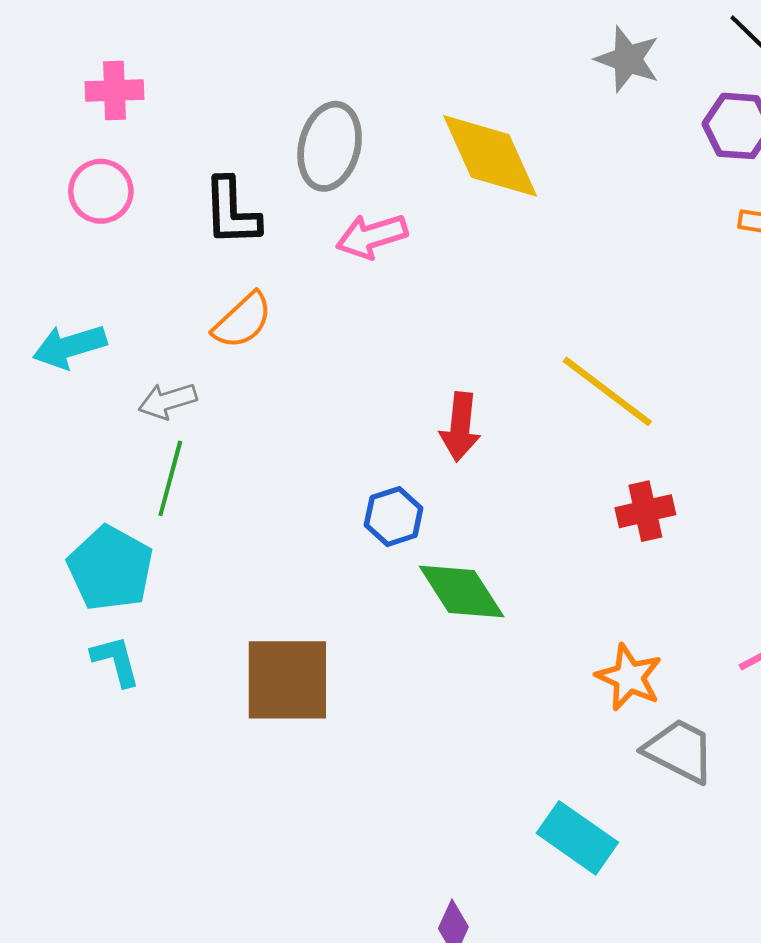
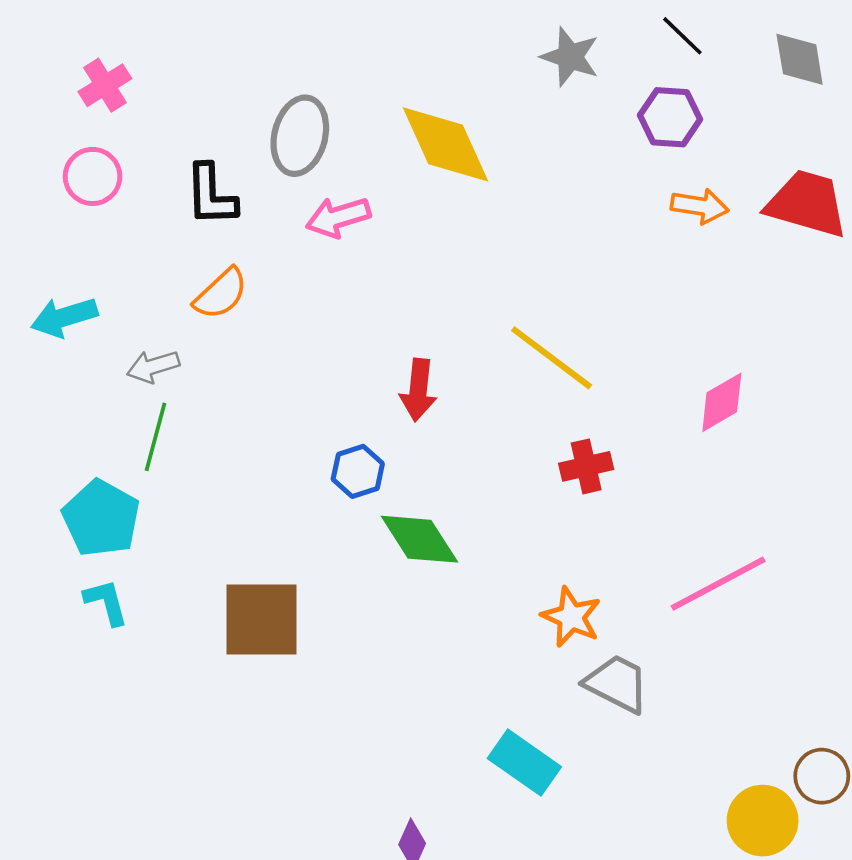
pink cross: (114, 91) -> (105, 85), turned -30

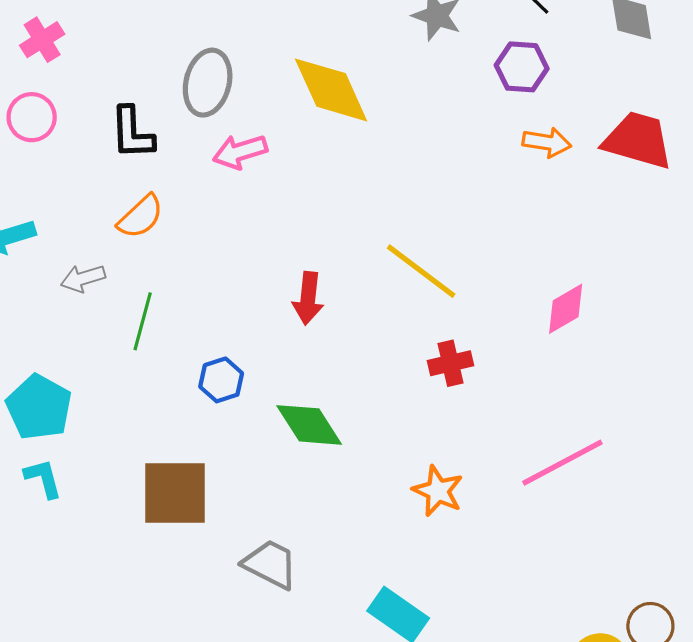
green line: (155, 437) -> (143, 321), moved
blue hexagon: (358, 471) -> (221, 380), moved
gray trapezoid: (617, 684) -> (270, 564), moved

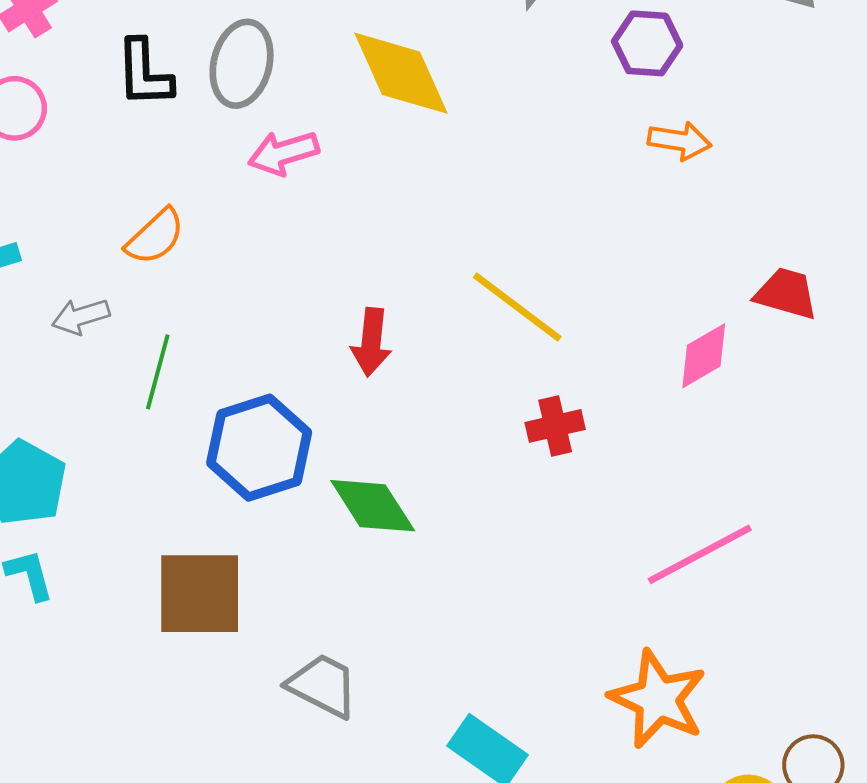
black L-shape: (132, 133) -> (144, 73), moved
red trapezoid: (638, 140) -> (786, 294), moved, size x0.7
blue hexagon: (221, 380) -> (259, 448), size x1.8
orange star: (438, 491) -> (658, 699), moved, size x1.5

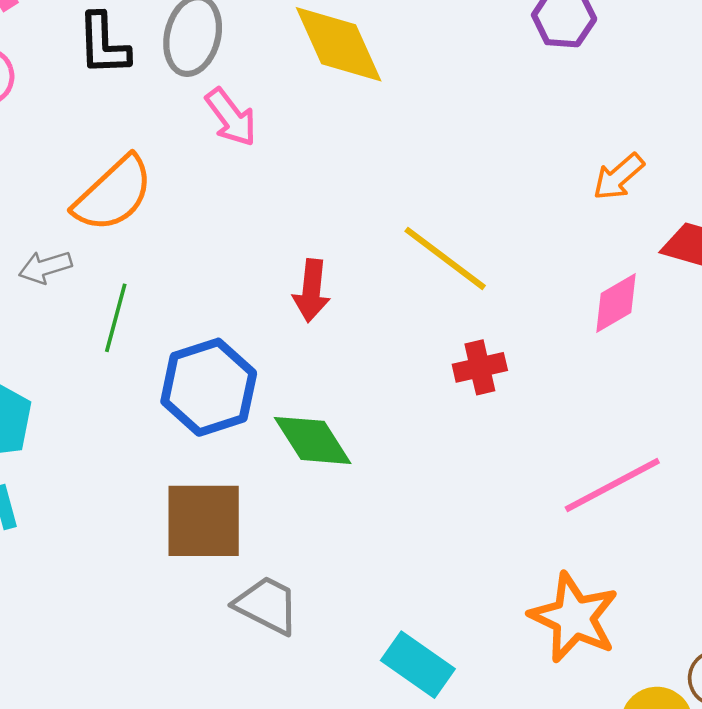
orange arrow: (679, 141) -> (618, 177), moved, turned 130
pink arrow: (283, 153) -> (231, 117), turned -110
orange semicircle: (155, 237) -> (113, 194), size x1.5
brown square: (200, 594) -> (204, 521), moved

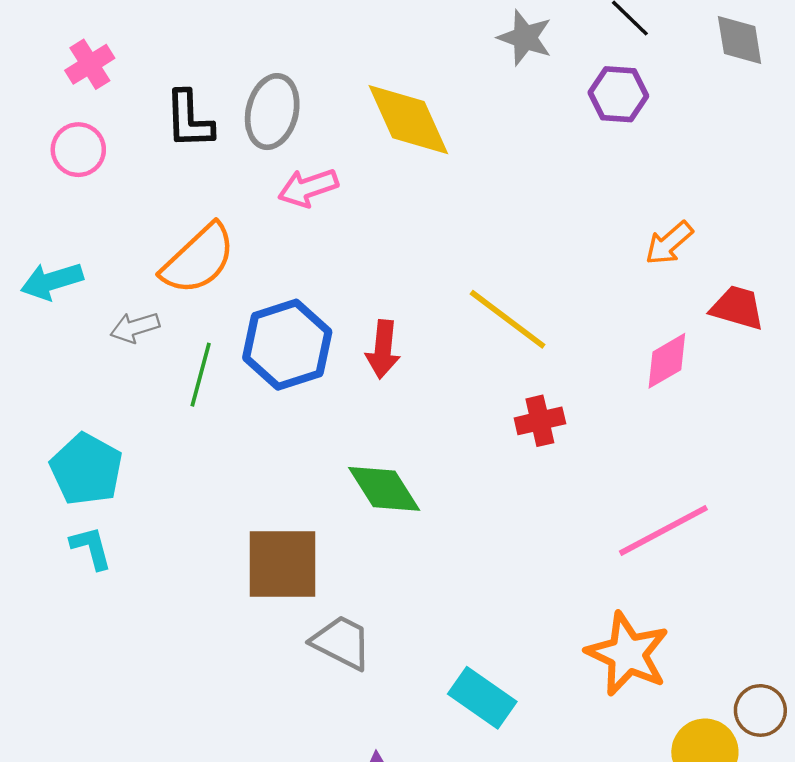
pink arrow: (231, 117) -> (308, 188), turned 108
blue hexagon: (209, 387) -> (287, 345), moved

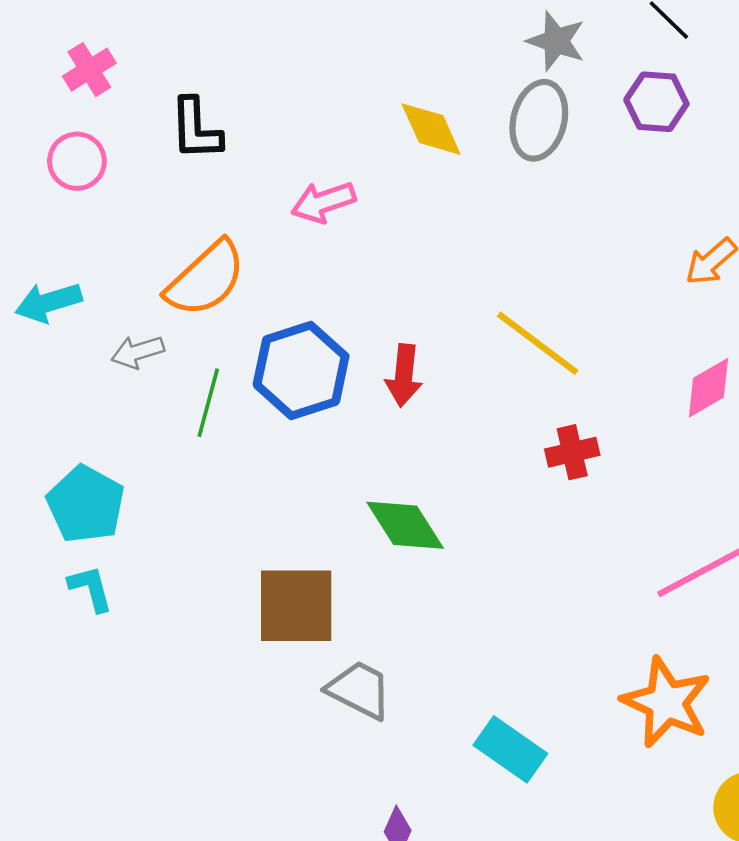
gray ellipse: (272, 112) -> (539, 120), moved
yellow diamond: (408, 120) -> (431, 129), size x0.7

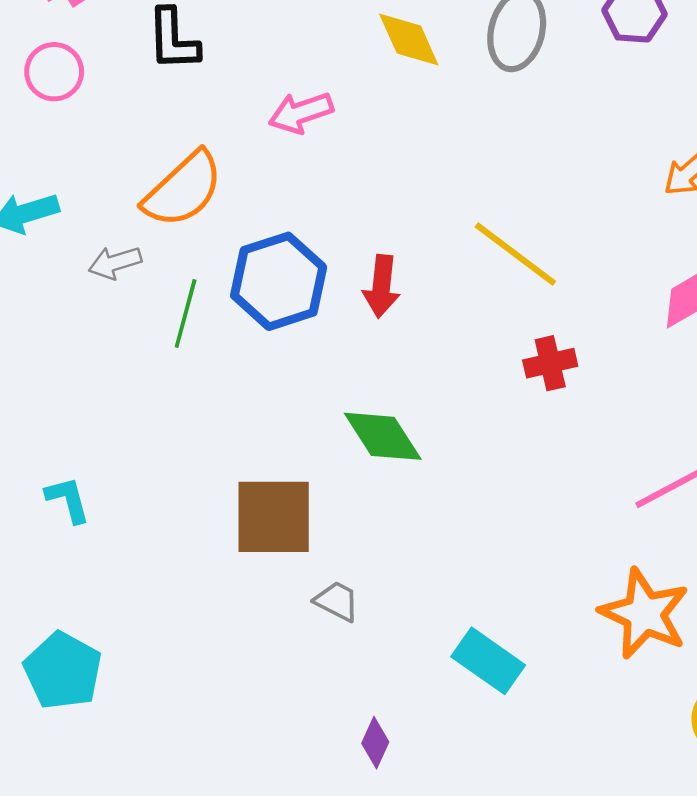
cyan pentagon: (86, 504) -> (63, 671), moved
gray trapezoid: (359, 690) -> (337, 601), size x0.7

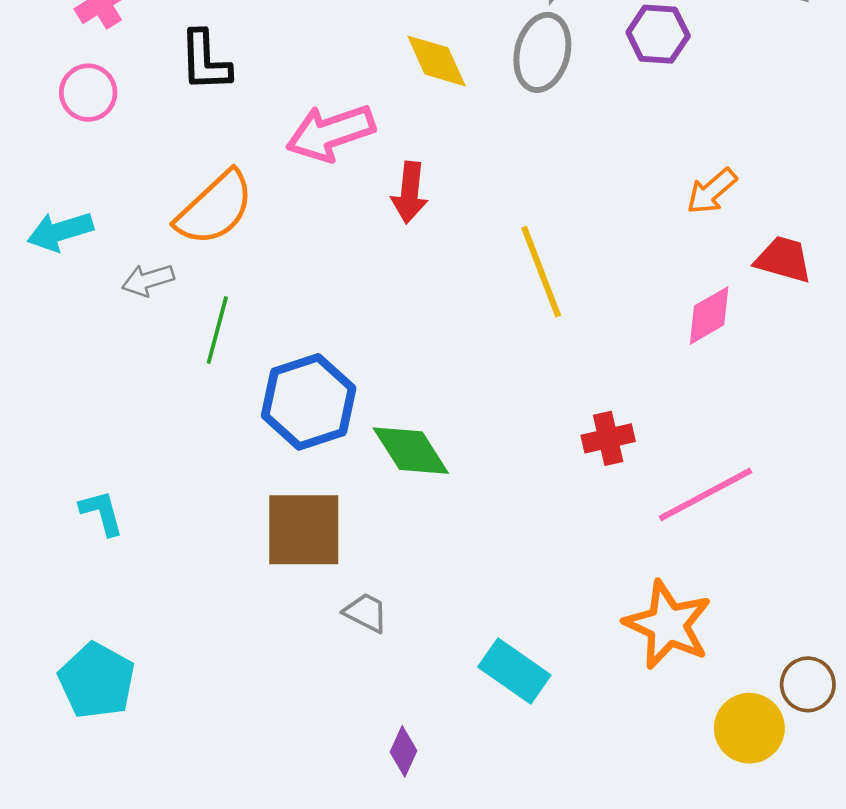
pink arrow: (301, 113) -> (330, 133), size x1.4
yellow line: (515, 254) -> (541, 272), turned 32
blue hexagon: (279, 281) -> (309, 402), moved
red arrow: (382, 286) -> (410, 192), moved
red cross: (550, 363) -> (608, 438), moved

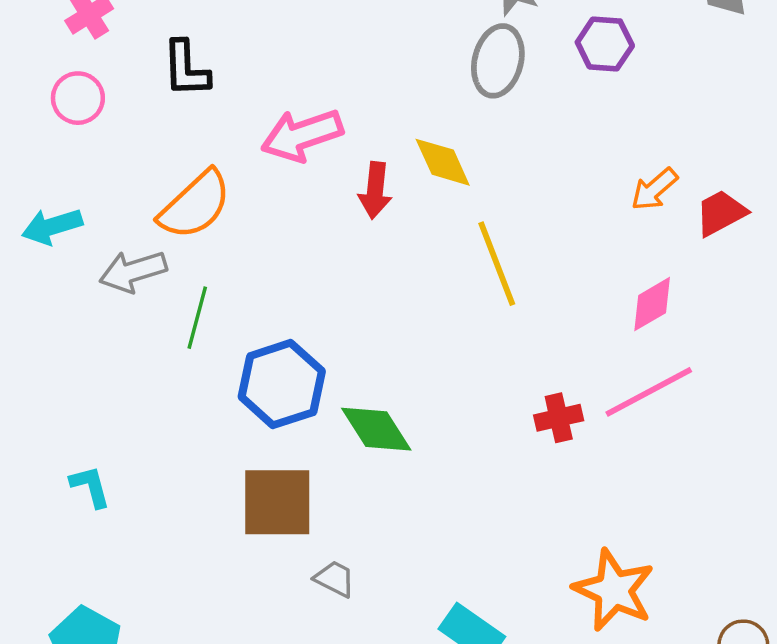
yellow diamond: (436, 61) -> (443, 162), moved
red trapezoid: (783, 259) -> (721, 213), moved, turned -44
gray arrow: (148, 280) -> (133, 271), size x1.4
pink line: (706, 494) -> (649, 392), moved

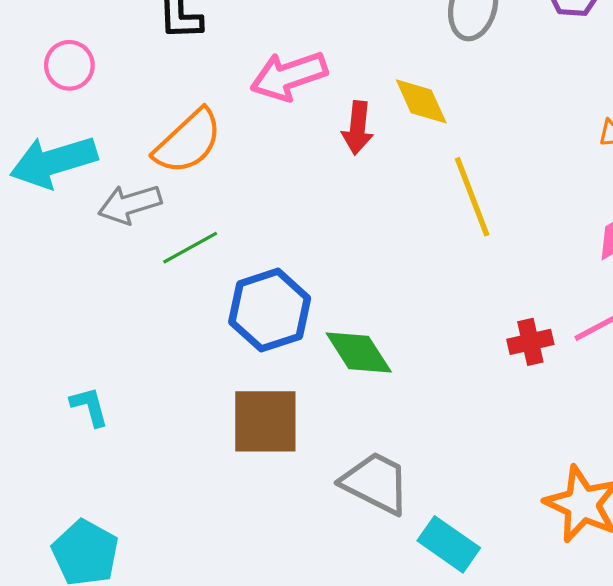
pink circle: (78, 98) -> (69, 65), moved
cyan arrow: (52, 226) -> (53, 162), size x1.5
green line: (197, 318) -> (190, 248), turned 46
gray trapezoid: (335, 579) -> (376, 483), moved, size x1.8

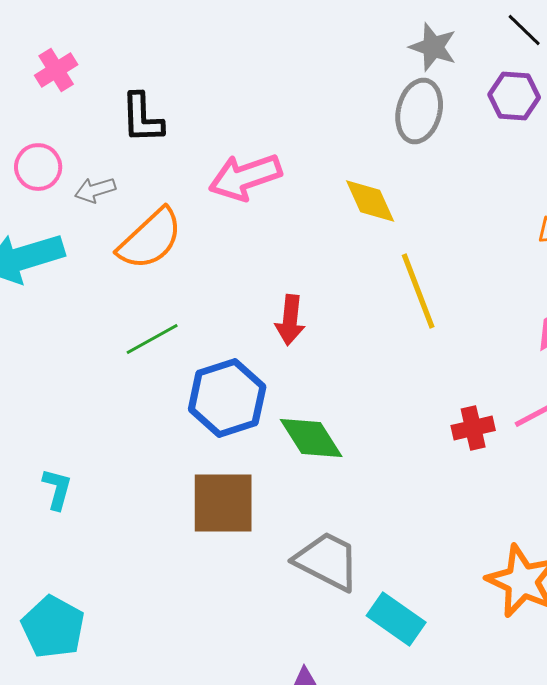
red arrow: (358, 128) -> (290, 320), moved
gray arrow: (130, 204) -> (95, 190), moved, size x0.7
cyan L-shape: (89, 407) -> (57, 489), turned 30

